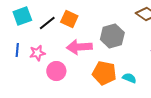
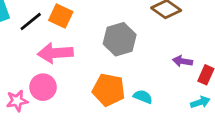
pink arrow: (79, 47) -> (55, 53), moved
pink star: (37, 53) -> (17, 101), moved

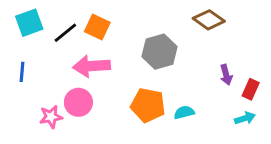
purple arrow: (183, 61) -> (226, 75), turned -114
cyan semicircle: (143, 97) -> (184, 112), turned -36

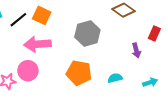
red rectangle: (251, 89) -> (154, 33), moved
cyan semicircle: (184, 112) -> (115, 78), moved

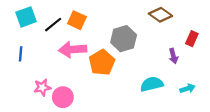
pink circle: (28, 71) -> (63, 97), moved
orange pentagon: (79, 73) -> (102, 62), moved, turned 30
cyan semicircle: (115, 78) -> (152, 84), size x1.5

